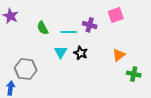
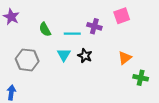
gray hexagon: (26, 69) -> (27, 60), moved

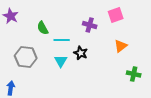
cyan line: (72, 34) -> (62, 40), moved
cyan triangle: (64, 55) -> (61, 61), moved
orange triangle: (125, 58) -> (121, 46), moved

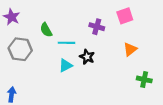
gray hexagon: (26, 57) -> (20, 49), moved
cyan triangle: (61, 61) -> (65, 65), turned 32

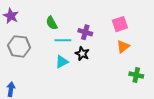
pink square: (125, 16) -> (120, 24), moved
purple cross: (97, 27) -> (85, 32), moved
green semicircle: (46, 30) -> (52, 23), moved

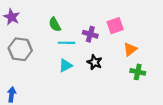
pink square: (120, 24) -> (115, 26), moved
black star: (82, 54) -> (95, 62), moved
green cross: (136, 75) -> (138, 72), moved

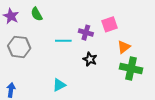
green semicircle: (55, 24) -> (37, 14), moved
cyan triangle: (65, 65) -> (59, 85), moved
green cross: (138, 72) -> (131, 68), size x1.5

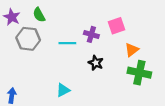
gray hexagon: (19, 47) -> (28, 39), moved

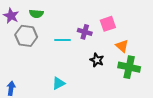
green semicircle: (39, 15) -> (36, 14), turned -56
orange triangle: (132, 50) -> (122, 46), turned -40
black star: (96, 63) -> (97, 60), moved

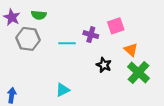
green cross: (129, 67) -> (139, 73), turned 30

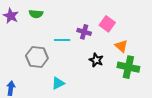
pink square: (116, 26) -> (107, 24), turned -35
gray hexagon: (28, 39) -> (37, 57), moved
green cross: (139, 73) -> (128, 67), turned -30

